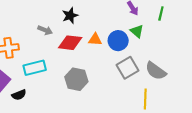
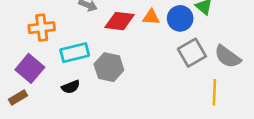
gray hexagon: (76, 79) -> (109, 67), moved
black semicircle: (19, 95) -> (71, 87), moved

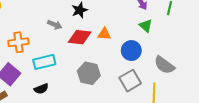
blue circle: (180, 18) -> (131, 51), moved
gray square: (192, 53) -> (130, 81), moved
gray hexagon: (109, 67) -> (89, 73), moved

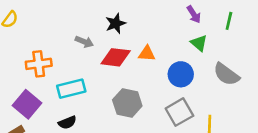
gray semicircle: (164, 65) -> (226, 74), moved

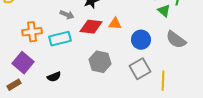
green triangle: (199, 43) -> (164, 11), moved
cyan rectangle: (71, 89) -> (60, 39), moved

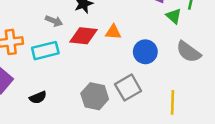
gray hexagon: (100, 62) -> (95, 96), moved
gray square: (140, 69) -> (128, 88), moved

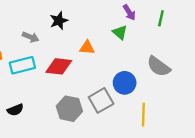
green triangle: (174, 16) -> (120, 32), moved
red diamond: (84, 36) -> (59, 66), moved
blue circle: (145, 52) -> (125, 83), moved

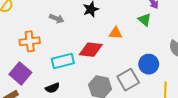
gray arrow: (31, 37) -> (57, 19), moved
cyan rectangle: (22, 65) -> (63, 61), moved

